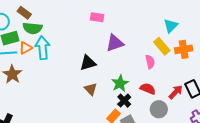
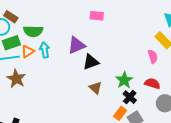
brown rectangle: (24, 13) -> (11, 17), moved
purple triangle: (115, 43) -> (76, 45), moved
cyan arrow: (43, 48) -> (45, 50), size x0.7

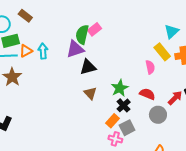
pink rectangle: (97, 16) -> (95, 29), moved, turned -48
brown rectangle: (11, 17) -> (25, 16), moved
green semicircle: (33, 31) -> (82, 35), moved, turned 96

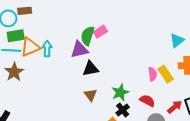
brown rectangle: (25, 16) -> (25, 11), moved, turned -48
orange triangle: (26, 51) -> (30, 47), size x1.5
yellow rectangle: (162, 52) -> (166, 74), moved

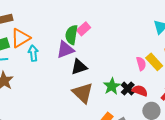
orange triangle: (30, 47) -> (20, 38), moved
brown triangle: (91, 95) -> (83, 93), size x1.6
black cross: (123, 110) -> (128, 89), moved

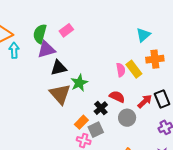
green semicircle: (72, 35) -> (40, 34), moved
green star: (112, 86) -> (79, 83), moved
black cross: (128, 89) -> (101, 108), moved

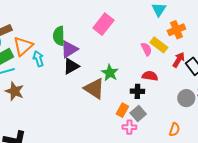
pink rectangle: (66, 30) -> (103, 24), moved, size x1.5
black triangle: (59, 68) -> (71, 66), moved
red arrow: (145, 101) -> (179, 60), moved
black cross: (101, 108) -> (137, 91), turned -32
gray circle: (127, 118) -> (186, 98), moved

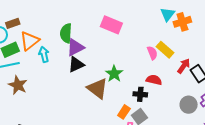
pink rectangle: (103, 24) -> (111, 25), turned 70
orange cross: (176, 30) -> (182, 22), moved

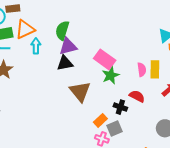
pink rectangle: (111, 25) -> (105, 59), moved
yellow rectangle: (165, 50) -> (155, 69), turned 36
green star: (114, 74) -> (111, 75), moved

